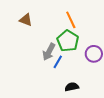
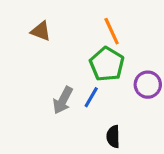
gray arrow: (49, 52) -> (63, 100), moved
black semicircle: (72, 87) -> (113, 137), turned -80

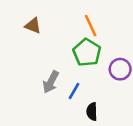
blue line: (91, 97) -> (74, 91), moved

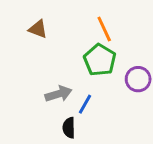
gray arrow: (51, 82) -> (59, 94), turned -135
black semicircle: (92, 112) -> (69, 128), moved

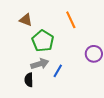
green pentagon: (100, 60) -> (43, 41), moved
black semicircle: (69, 128) -> (29, 80), moved

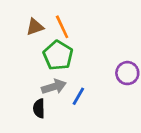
brown triangle: (26, 20) -> (35, 27), turned -40
orange line: (71, 20) -> (62, 27), moved

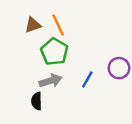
blue line: (78, 96) -> (87, 80), moved

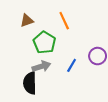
orange line: (58, 25) -> (64, 21), moved
black semicircle: (37, 101) -> (30, 83), size x1.5

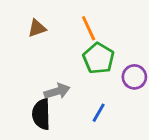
green pentagon: (44, 42) -> (99, 58), moved
blue line: (72, 65) -> (99, 113), moved

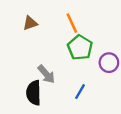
gray arrow: (57, 91) -> (46, 74), turned 66

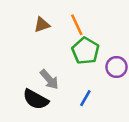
brown triangle: (30, 23) -> (42, 25), moved
black semicircle: (34, 93) -> (36, 99), turned -60

